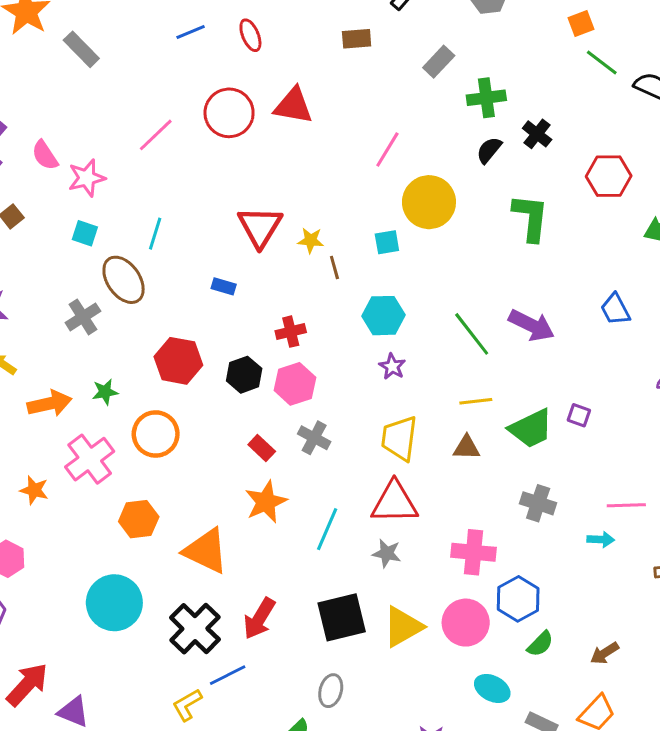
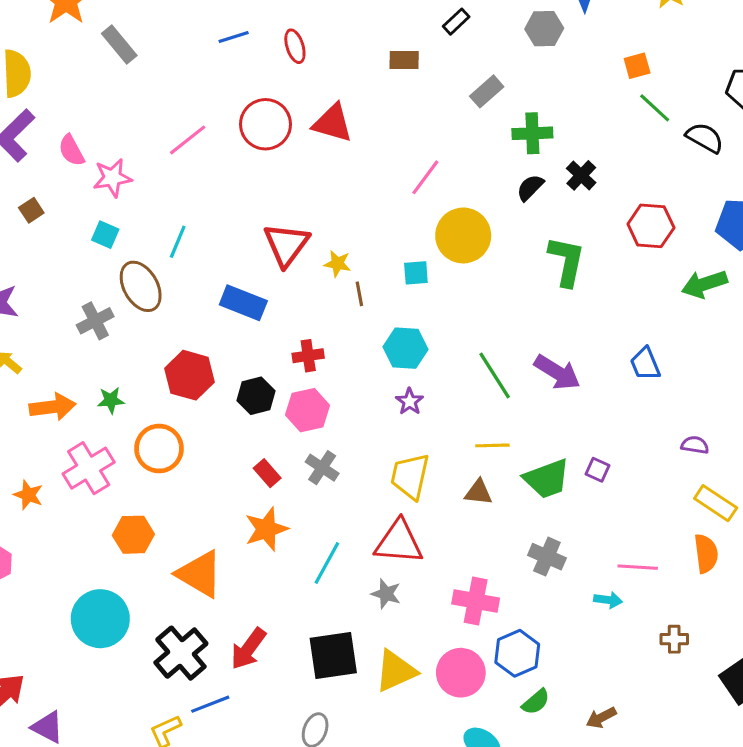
blue rectangle: (224, 286) -> (243, 303), size x1.8

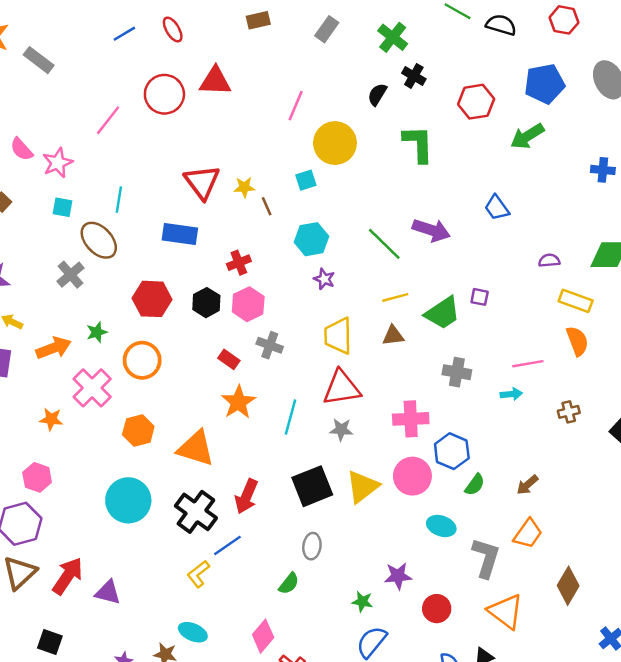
green cross: (532, 133) -> (393, 37), moved, turned -36

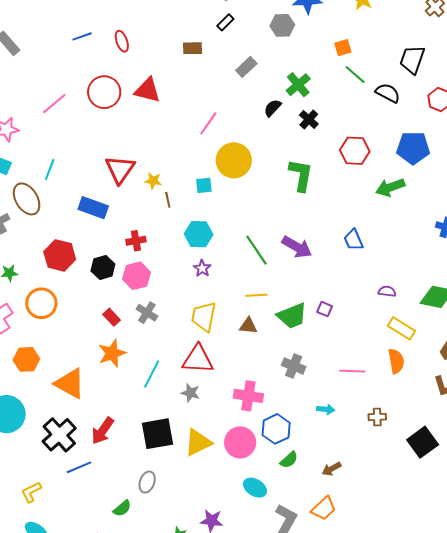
black semicircle: (377, 94) -> (273, 108), moved
cyan arrow: (511, 394) -> (326, 409), moved
yellow L-shape: (198, 574) -> (31, 492), moved

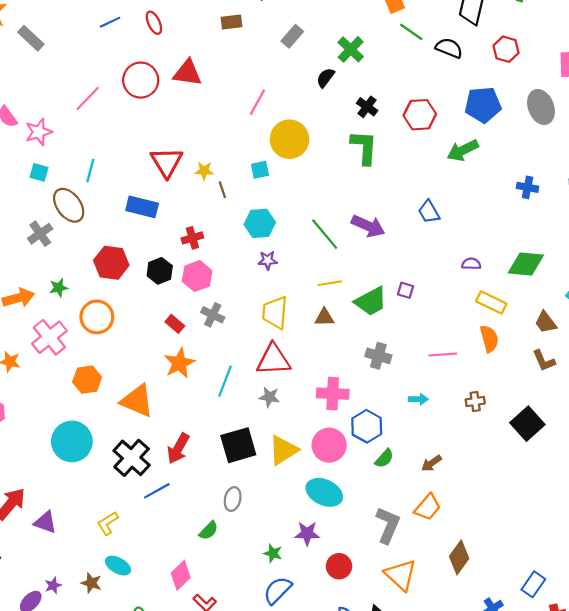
black cross: (309, 119) -> (367, 107), moved
purple star: (202, 268) -> (268, 260), turned -30
cyan ellipse: (255, 488) -> (324, 492), moved, size x1.4

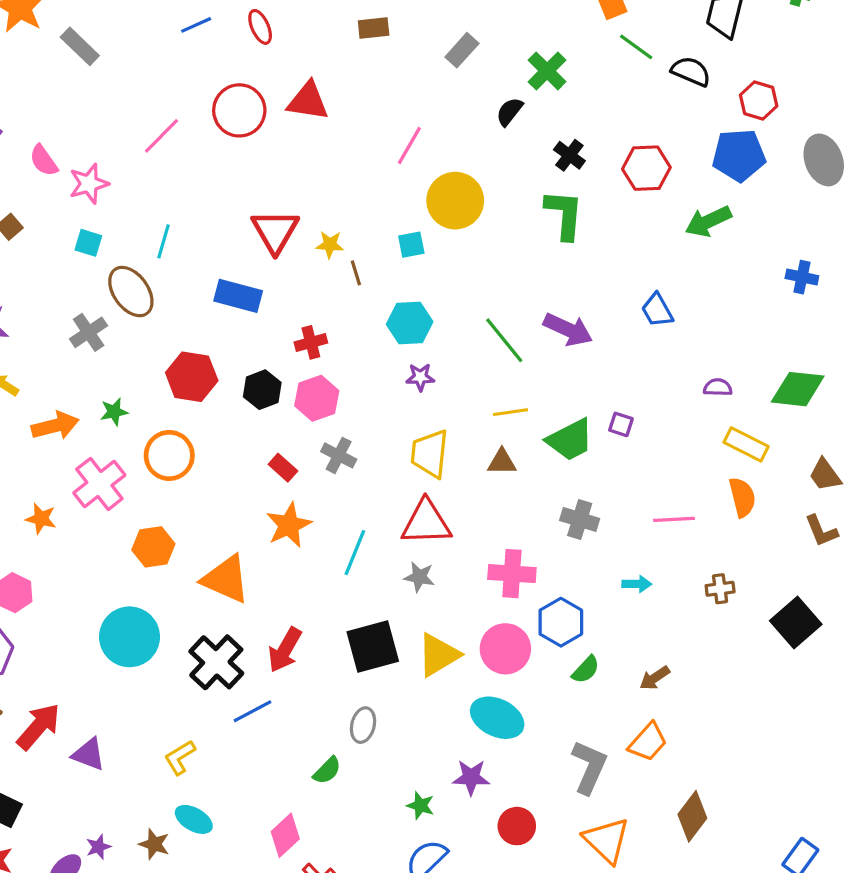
red hexagon: (506, 49) -> (759, 100), moved

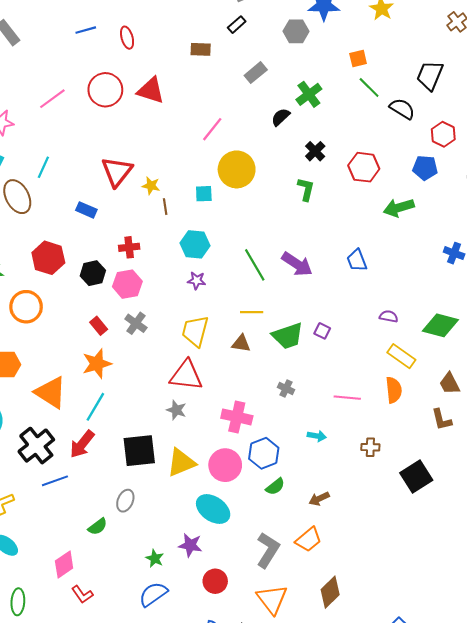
blue pentagon: (739, 155) -> (425, 168), size x0.7
green L-shape: (564, 214) -> (306, 189), size x0.7
blue rectangle: (238, 296) -> (86, 210), size x0.7
gray cross: (580, 520) -> (286, 389), size x0.7
cyan line: (355, 553) -> (95, 407), moved

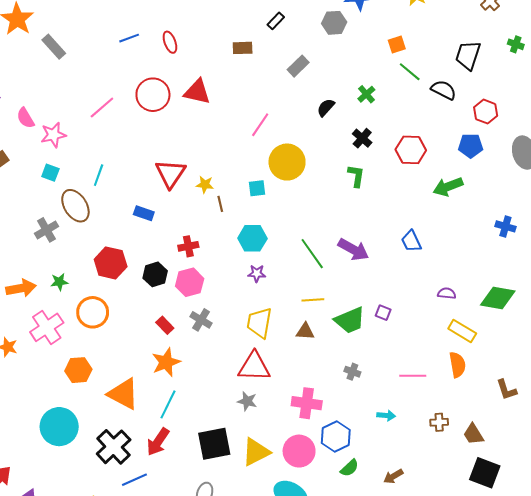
green cross: (309, 94) -> (366, 94), moved, size x0.7
brown trapezoid: (450, 384) -> (473, 434), moved
black square: (416, 477) -> (485, 473), moved, turned -32

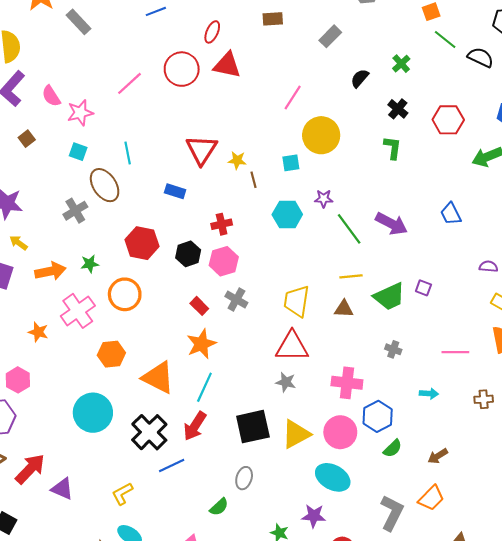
red ellipse: (170, 42) -> (212, 32), moved, turned 45
cyan line: (99, 175) -> (128, 153), turned -30
purple star: (257, 273) -> (324, 199), moved

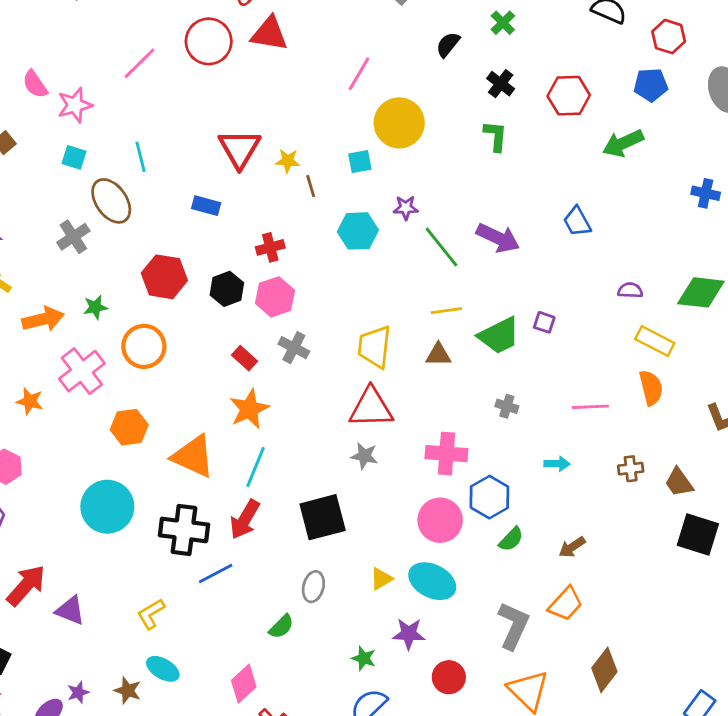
black cross: (149, 432) -> (184, 530), turned -36
yellow triangle: (296, 434) -> (381, 579), moved, size x0.6

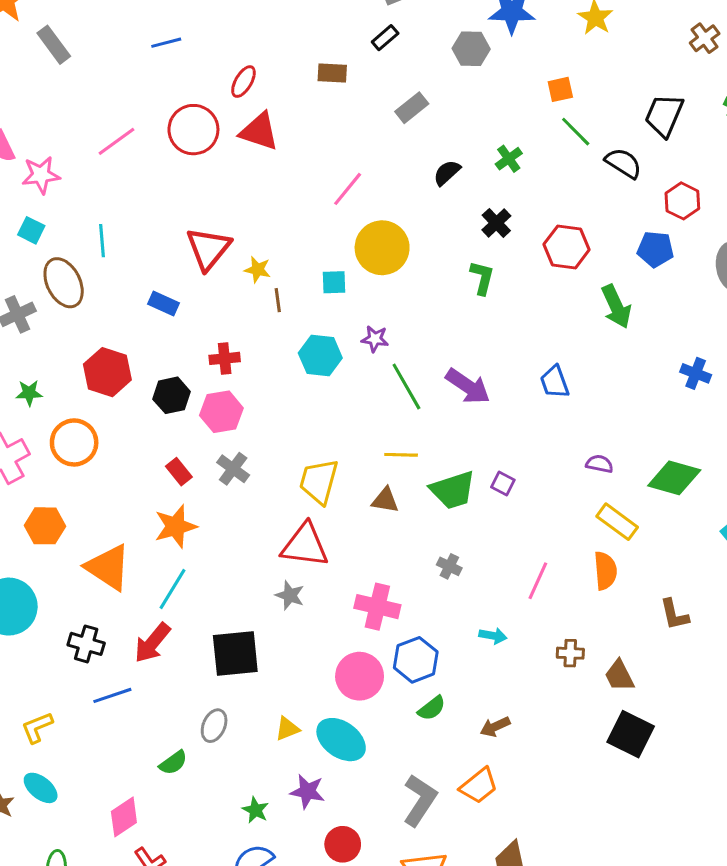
green arrow: (623, 143) -> (616, 306), turned -99
pink line: (590, 407) -> (538, 581), turned -72
black cross: (184, 530) -> (86, 644), size x0.7

